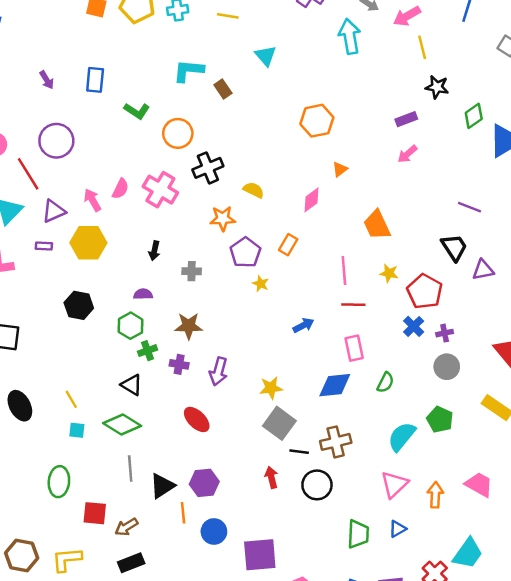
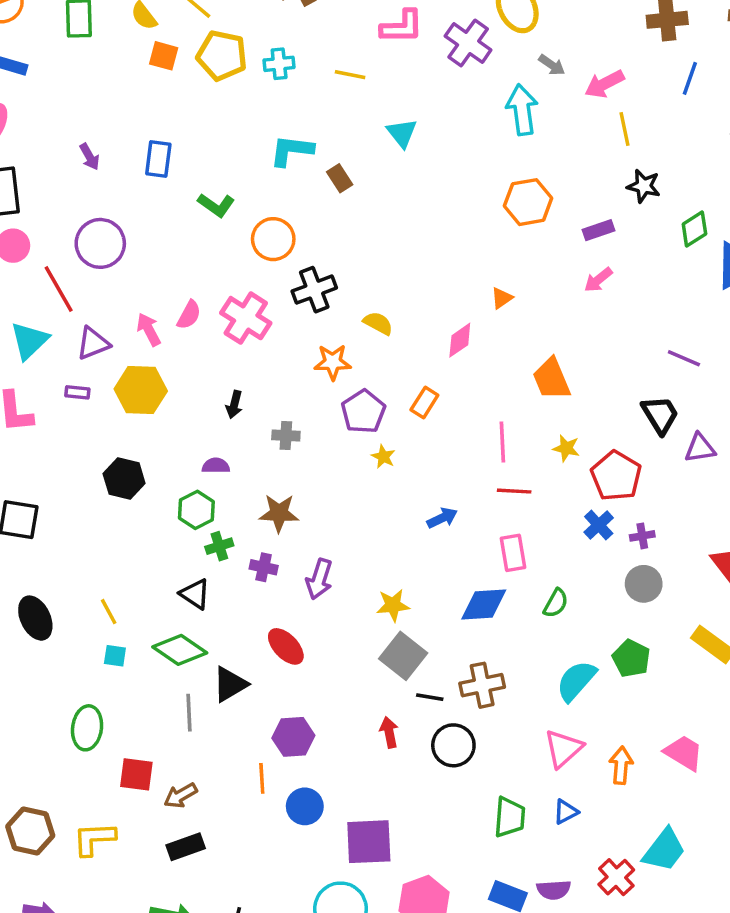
orange hexagon: (317, 121) -> (528, 202), moved
black triangle: (162, 486) -> (230, 684), moved

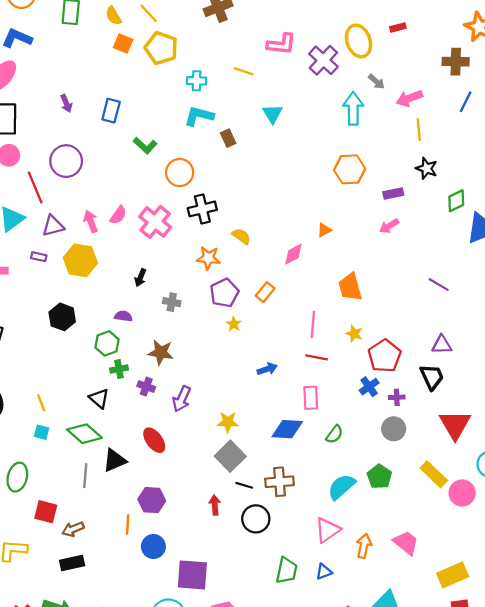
cyan cross: (279, 64) -> (197, 81), moved
black trapezoid: (660, 415) -> (432, 377), moved

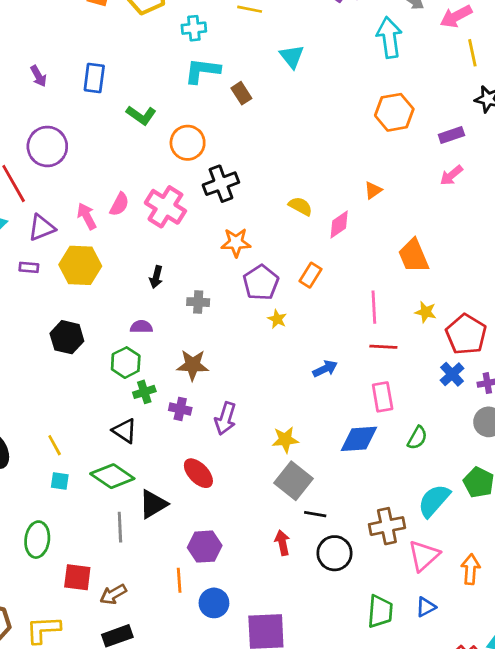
yellow semicircle: (241, 236) -> (300, 206), moved
brown cross: (280, 482) -> (387, 526), moved

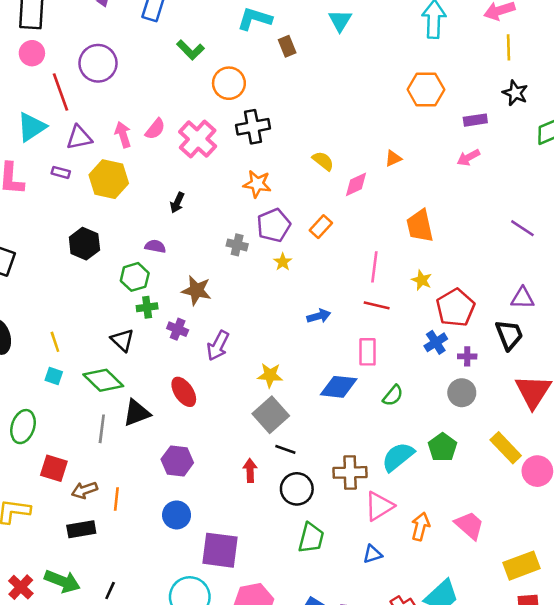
gray cross: (198, 302) -> (237, 245), moved
orange line: (179, 580) -> (116, 499), moved
green trapezoid: (380, 611) -> (311, 538), moved

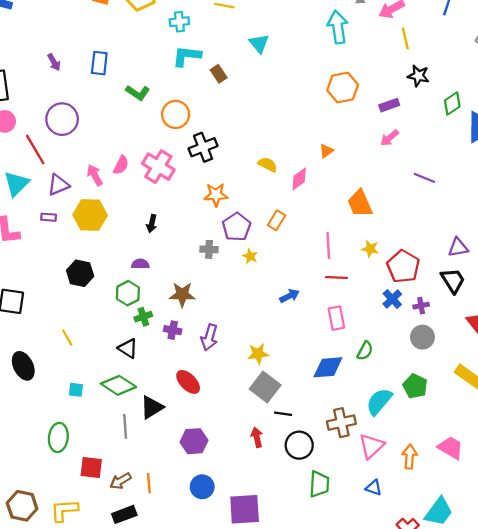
purple line: (522, 228) -> (424, 178), moved
yellow line: (55, 342) -> (67, 337), moved
blue diamond: (339, 387) -> (328, 367), moved
blue triangle: (373, 554) -> (374, 488), turned 48

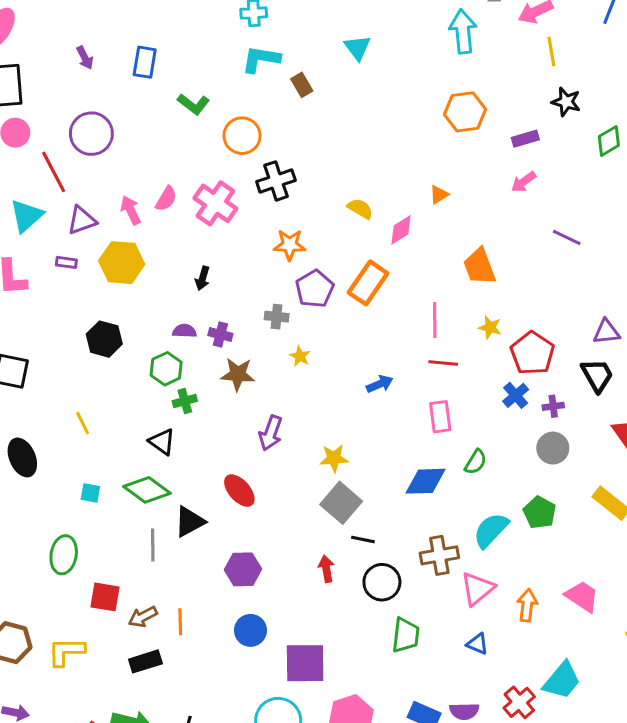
orange rectangle: (277, 220) -> (368, 283), size x1.6
yellow star: (250, 256) -> (300, 356), moved
purple cross: (173, 330) -> (220, 334), moved

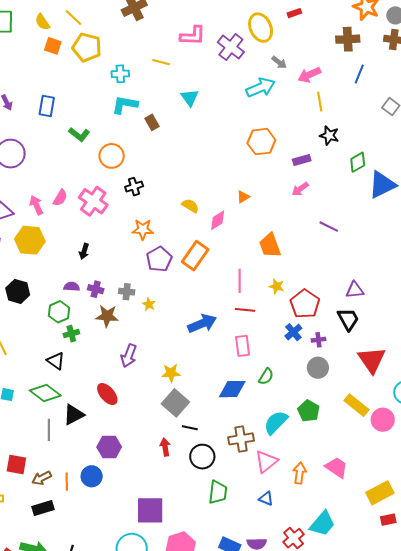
cyan arrow: (463, 31) -> (261, 88), turned 72
black cross: (276, 181) -> (134, 187), size x0.7
gray cross: (277, 317) -> (127, 292), moved
blue arrow: (380, 384) -> (202, 324), size x1.6
blue circle: (250, 630) -> (92, 476), moved

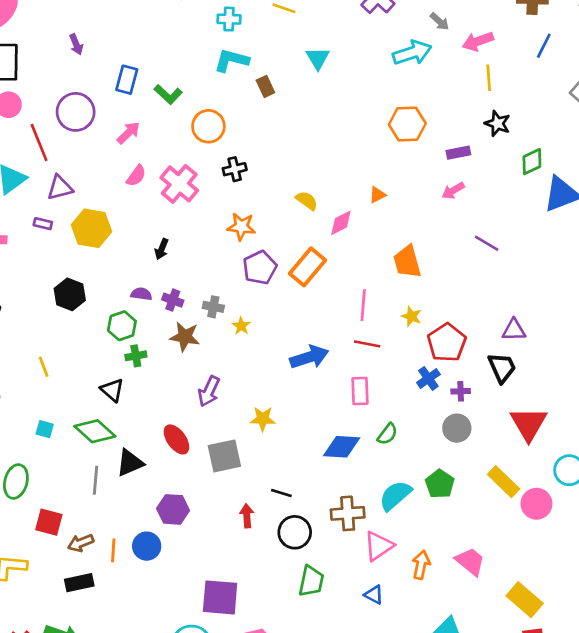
blue rectangle: (47, 106) -> (127, 80), moved
pink arrow: (36, 205) -> (128, 133), moved, turned 66
gray square: (175, 403) -> (224, 456), moved, turned 32
yellow rectangle: (380, 493) -> (525, 600), turned 64

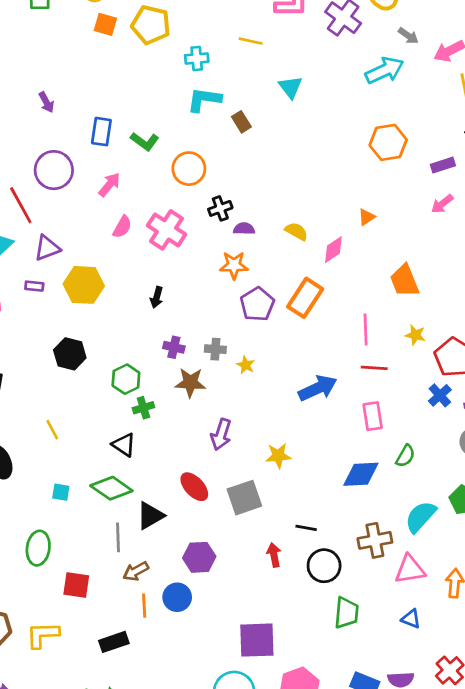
purple semicircle: (141, 294) -> (244, 229), moved
brown arrow: (81, 543) -> (136, 571), moved
pink triangle: (379, 546) -> (410, 569), turned 32

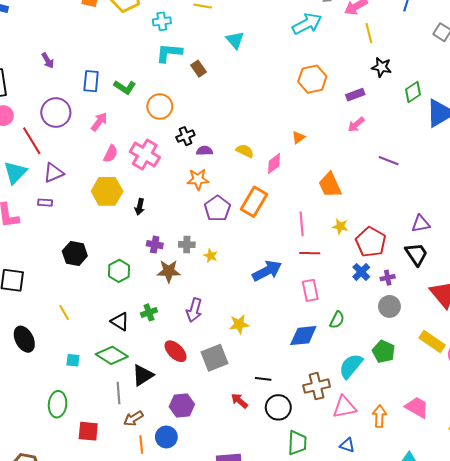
yellow hexagon: (84, 285) -> (107, 191), moved
green cross: (143, 408) -> (149, 312), moved
red arrow: (274, 555) -> (239, 401), turned -36

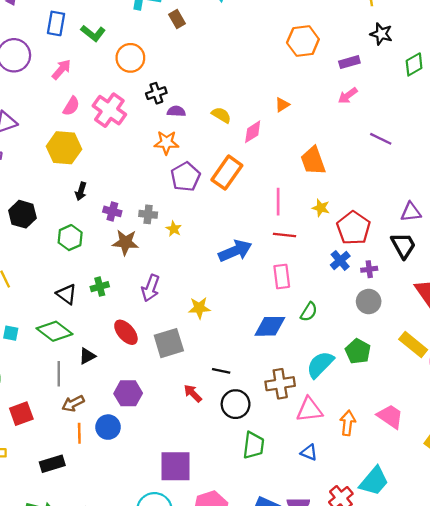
black arrow: (140, 207) -> (81, 191), moved
black triangle: (143, 375) -> (87, 356), size x0.7
red square: (88, 431) -> (21, 414), turned -30

